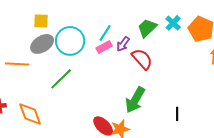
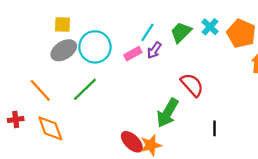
cyan line: (105, 33) -> (147, 32), moved
red semicircle: (142, 59) -> (192, 85), moved
orange line: (17, 64) -> (40, 90), moved, turned 45

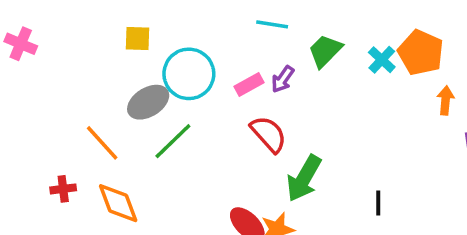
cyan cross: (210, 27) -> (382, 60), moved
cyan line: (147, 32) -> (272, 24), moved, turned 66
gray ellipse: (64, 50) -> (148, 102), moved
red semicircle: (192, 85) -> (269, 134), moved

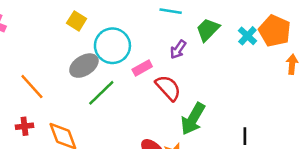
yellow square: (138, 38) -> (77, 21), turned 30
pink rectangle: (249, 84) -> (142, 68), moved
orange line: (102, 143) -> (32, 87), moved

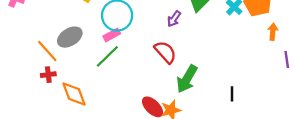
gray ellipse: (84, 66) -> (70, 37), moved
pink rectangle: (142, 68) -> (112, 35), moved
red cross: (24, 126) -> (48, 75), moved

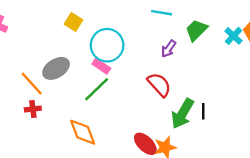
pink rectangle: (112, 35) -> (101, 66), turned 63
orange diamond: (74, 94) -> (83, 132), moved
black line: (232, 94) -> (203, 111), moved

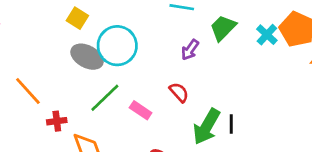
pink rectangle: (101, 66) -> (141, 110), moved
gray ellipse: (56, 68) -> (87, 57), moved, turned 60
red semicircle: (159, 85) -> (179, 92), size x0.7
red cross: (33, 109) -> (57, 121), moved

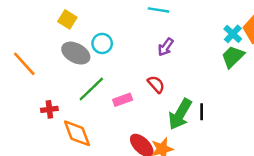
green trapezoid: (223, 28) -> (233, 57), moved
cyan circle: (117, 46) -> (102, 43), size x0.6
orange line: (28, 91) -> (24, 64), moved
pink rectangle: (141, 110) -> (123, 100), turned -54

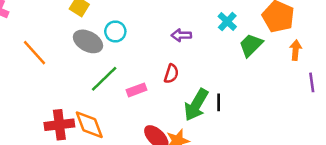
cyan cross: (233, 34) -> (227, 22), moved
purple arrow: (166, 47) -> (181, 35), turned 54
red semicircle: (156, 84) -> (171, 74), turned 60
red cross: (49, 109) -> (59, 125), moved, size x1.6

